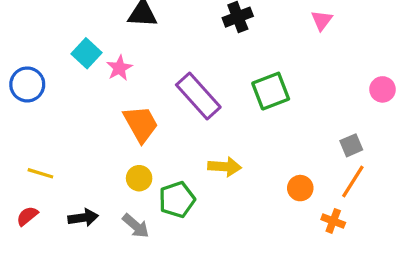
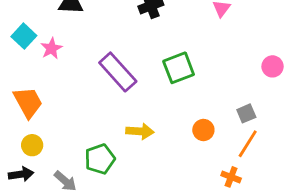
orange trapezoid: (141, 124) -> (28, 102), moved
yellow circle: (139, 178) -> (32, 145), moved
orange circle: (300, 188) -> (203, 130), moved

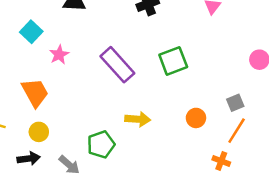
pink star: (51, 48) -> (59, 55), moved

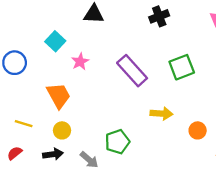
orange circle: (196, 118) -> (198, 130), moved
yellow arrow: (138, 119) -> (161, 114), moved

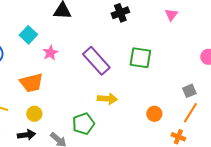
green square: (182, 67) -> (140, 58), turned 30
orange trapezoid: (59, 95) -> (31, 83), turned 105
yellow arrow: (161, 114) -> (107, 99), moved

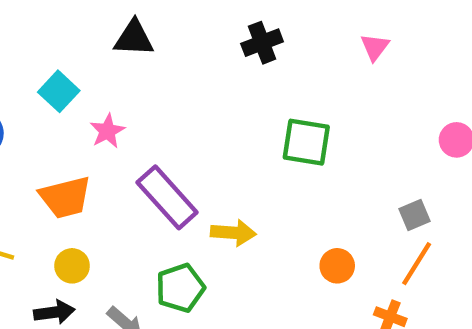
purple rectangle: (96, 61) -> (167, 197), moved

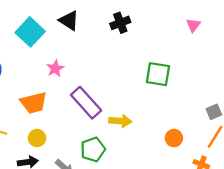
black triangle: (134, 38) -> (69, 21), turned 30
black cross: (262, 43) -> (120, 23), moved
cyan square: (59, 91) -> (30, 32), moved, size x1.4

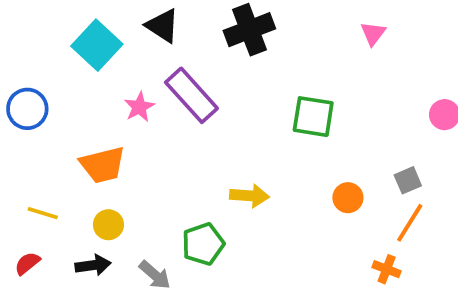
black cross: (120, 23) -> (249, 30), size x1.4
purple rectangle: (86, 103) -> (191, 95), moved
orange circle: (174, 138) -> (348, 198), moved

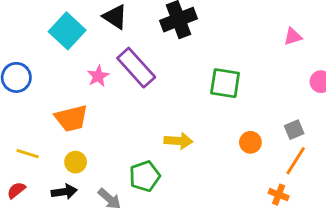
pink triangle: (373, 34) -> (293, 37), moved, turned 36

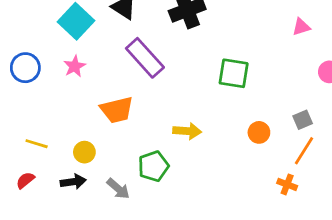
pink star: (98, 76) -> (75, 66), moved
orange trapezoid: (71, 118) -> (117, 110), moved

